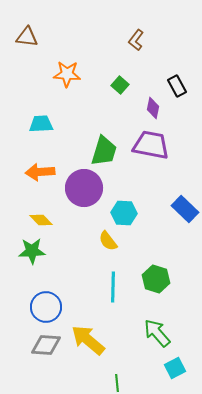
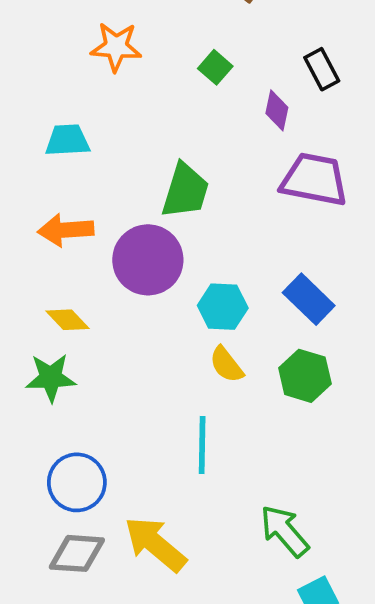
purple trapezoid: (151, 145) -> (314, 180), moved
blue rectangle: (185, 209) -> (309, 299), moved
yellow semicircle: (108, 241) -> (226, 365), moved
green hexagon: (156, 279) -> (305, 376), moved

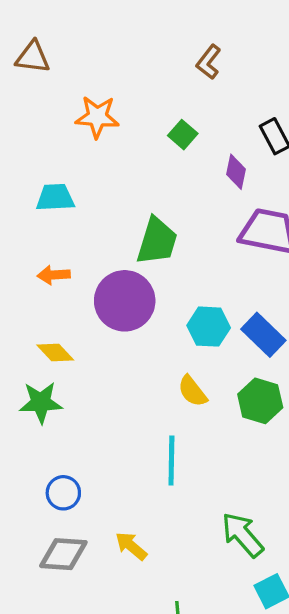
orange arrow: (66, 230) -> (54, 275), size x0.7
cyan hexagon: (223, 307) -> (209, 327), moved
blue circle: (77, 482) -> (63, 493), size x0.7
yellow arrow: (155, 544) -> (131, 546), size x0.6

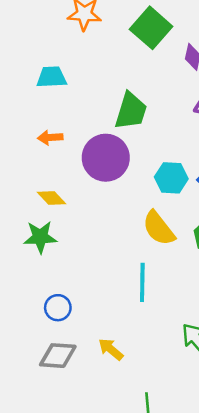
green square: (183, 135) -> (151, 28), size x1.8
yellow semicircle: (192, 391) -> (159, 228), size x1.4

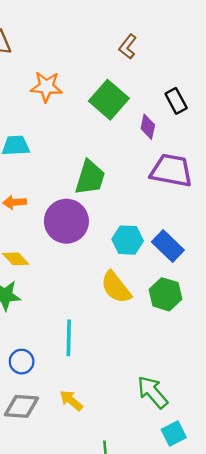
cyan line: (142, 282) -> (69, 338), moved

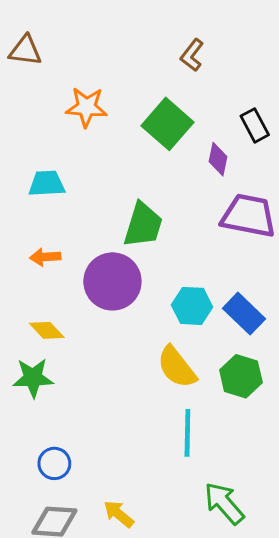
cyan line: (69, 338) -> (187, 433), moved

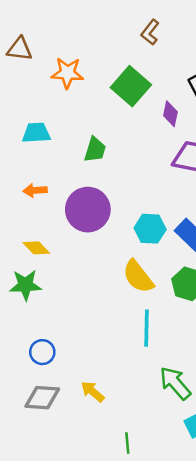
brown triangle: (25, 51) -> (20, 49), moved
green trapezoid: (143, 225) -> (95, 150), moved, size x0.7

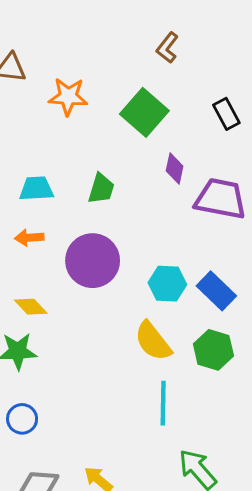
purple diamond: (170, 114) -> (175, 169), moved
cyan trapezoid: (36, 133) -> (36, 189), moved
blue circle: (42, 352) -> (22, 419), moved

